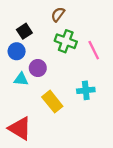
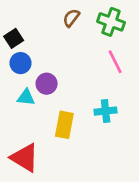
black square: (24, 31) -> (14, 38), moved
green cross: (66, 41) -> (111, 22), moved
yellow rectangle: (52, 102) -> (64, 125), turned 50

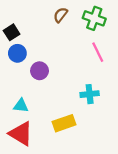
cyan triangle: (26, 97) -> (21, 106), moved
yellow rectangle: (64, 125) -> (64, 123), moved, turned 60

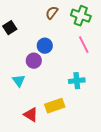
blue circle: (17, 53) -> (45, 46), moved
cyan triangle: (21, 106) -> (19, 81), moved, turned 48
red triangle: (21, 134) -> (31, 115), moved, size x0.7

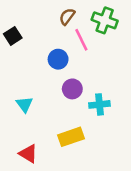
pink line: (84, 45) -> (81, 40), moved
purple circle: (34, 61) -> (72, 89), moved
red triangle: (31, 115) -> (28, 154), moved

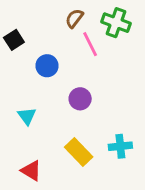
blue circle: (58, 59) -> (47, 66), moved
cyan cross: (99, 104) -> (120, 146), moved
yellow rectangle: (71, 137) -> (79, 152), turned 65

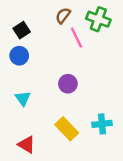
black square: (14, 40) -> (22, 30), moved
blue circle: (47, 66) -> (19, 56), moved

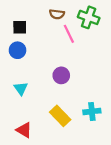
brown semicircle: (63, 16) -> (57, 14), turned -120
black square: (22, 30) -> (20, 27), turned 32

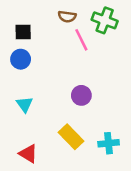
purple circle: (61, 75) -> (81, 95), moved
cyan cross: (92, 111) -> (109, 143), moved

